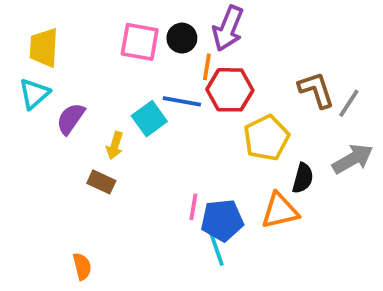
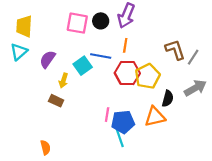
orange line: (207, 67) -> (125, 45), moved
red hexagon: (230, 90) -> (127, 73), moved
purple semicircle: (71, 119) -> (48, 59), moved

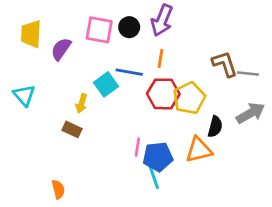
cyan triangle: (19, 52) -> (24, 95), moved, turned -30
gray line: (193, 57) -> (248, 74), turned 63
purple semicircle: (48, 59) -> (61, 49), moved

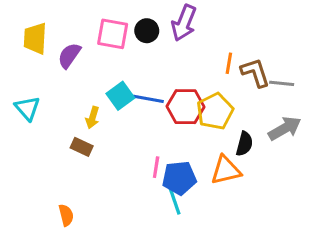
orange line: (161, 59) -> (229, 63), moved
blue line: (129, 72) -> (148, 99), moved

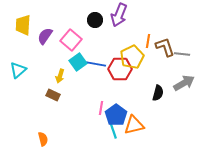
pink square: (113, 34) -> (71, 40), moved, turned 30
cyan triangle: (27, 108) -> (18, 70), turned 30
yellow pentagon: (215, 111) -> (132, 57), moved
orange triangle: (226, 170) -> (134, 125), moved
blue pentagon: (179, 178) -> (116, 115), turned -30

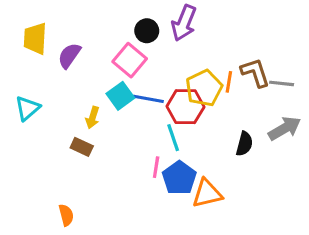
pink square: (71, 40) -> (130, 60), moved
orange line: (148, 41) -> (229, 82), moved
cyan line: (113, 130) -> (173, 138), moved

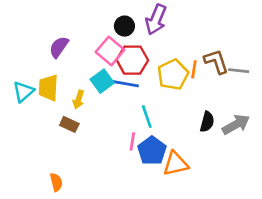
yellow trapezoid: (35, 38) -> (48, 88), moved
red hexagon: (185, 107) -> (132, 60), moved
gray arrow: (285, 128) -> (236, 124), moved

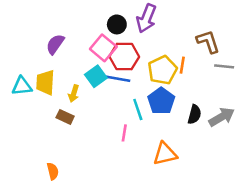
brown L-shape: (216, 61) -> (208, 42), moved
cyan triangle: (23, 92) -> (22, 86), turned 35
blue pentagon: (152, 151) -> (161, 101), moved

